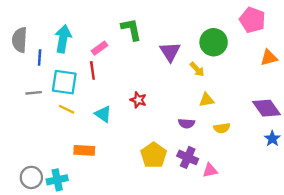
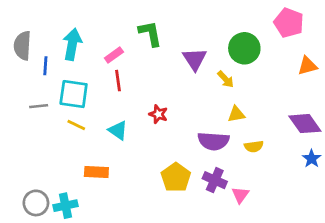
red line: (92, 70) -> (118, 81), moved
purple semicircle: (187, 123) -> (213, 141), size x1.6
pink triangle: (210, 170) -> (240, 195), turned -42

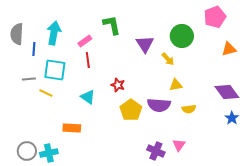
pink pentagon: (289, 23) -> (215, 17), turned 30
yellow line: (76, 125) -> (46, 93), moved
yellow pentagon: (176, 177) -> (131, 110), moved
purple cross: (215, 180) -> (156, 151), moved

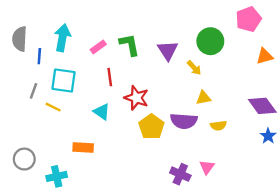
green L-shape: (112, 25) -> (129, 45), moved
red line: (88, 60) -> (110, 77), moved
gray line: (29, 79) -> (34, 91), turned -64
red star: (118, 85) -> (136, 98), size x1.5
gray circle: (27, 151) -> (24, 159), moved

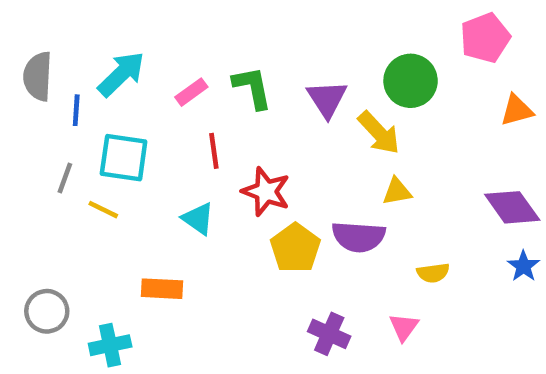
cyan arrow: (62, 38) -> (121, 74), turned 36
yellow arrow: (194, 68) -> (379, 133), size x1.5
yellow semicircle: (218, 126) -> (433, 273), moved
purple cross: (180, 174) -> (329, 334), moved

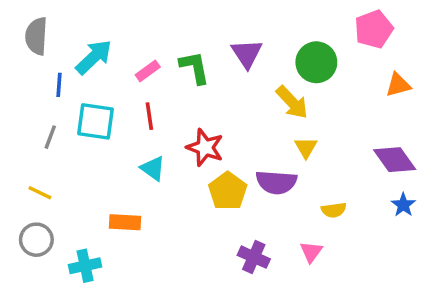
gray semicircle: (38, 76) -> (36, 36), moved
purple triangle: (327, 99) -> (247, 54), moved
red line: (214, 151) -> (149, 116), moved
yellow triangle: (397, 192) -> (306, 147), turned -50
yellow line: (103, 210) -> (40, 193), moved

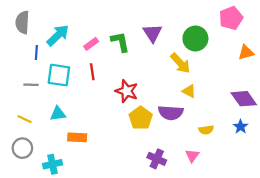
gray line: (50, 137) -> (31, 85), turned 72
yellow triangle: (306, 147) -> (189, 91), turned -32
cyan triangle: (153, 168) -> (58, 114), moved, turned -42
blue star: (403, 205) -> (241, 127), moved

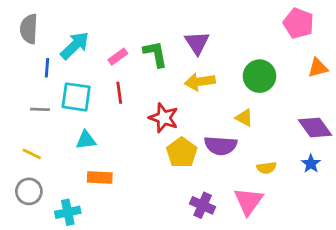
pink pentagon: (231, 18) -> (298, 23), turned -30
green circle: (195, 38) -> (260, 76), moved
yellow arrow: (180, 63) -> (200, 82), moved, turned 125
cyan triangle: (58, 114) -> (86, 140), moved
pink triangle: (192, 156) -> (248, 201), size x1.6

